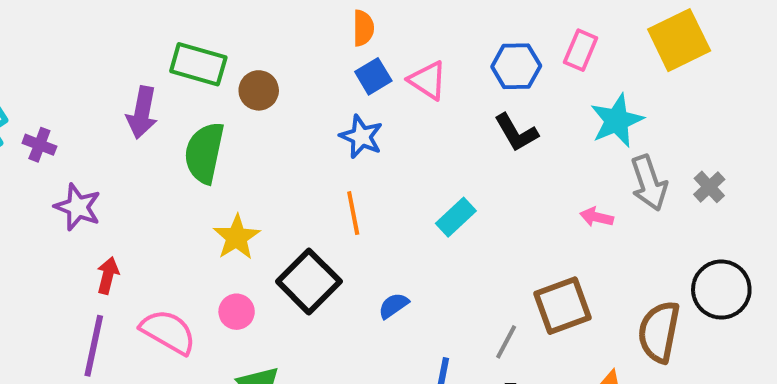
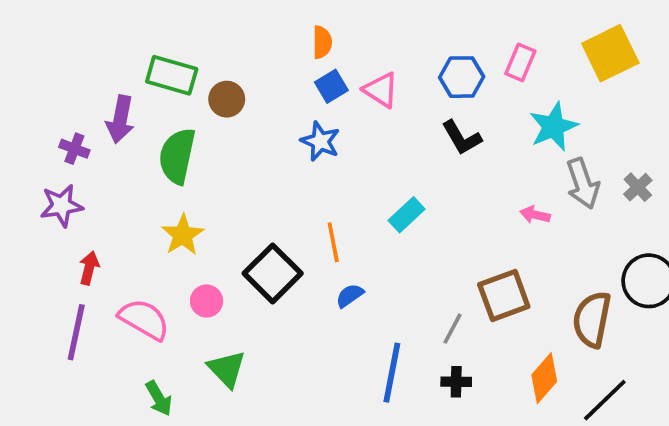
purple cross: (39, 145) -> (74, 149), moved
purple star: (78, 207) -> (62, 206), turned -30
orange line: (353, 213) -> (333, 242), moved
yellow star: (237, 237) -> (183, 235), moved

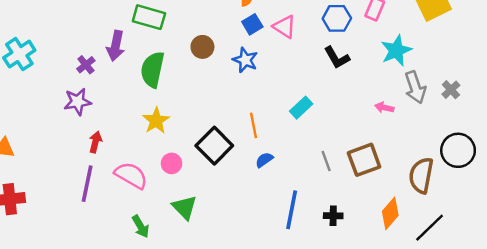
brown circle: (227, 99) -> (202, 47), moved
purple cross: (74, 149) -> (86, 65), turned 30
gray line: (452, 329) -> (326, 161), moved, turned -48

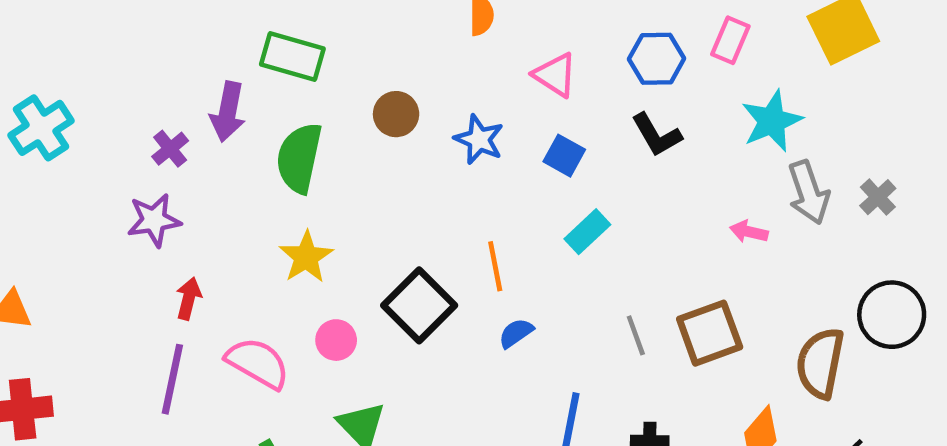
blue square: (252, 24) -> (564, 156), moved, turned -30

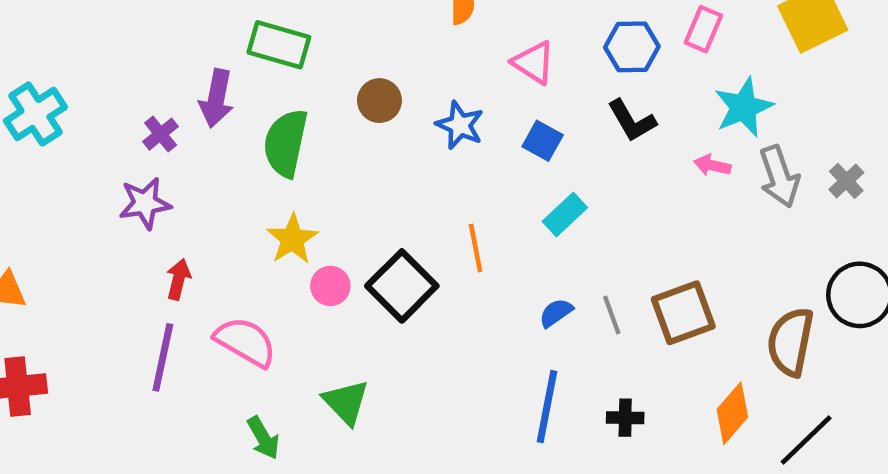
pink arrow: (749, 232) -> (712, 165), moved
blue semicircle: (516, 333) -> (556, 313), moved
pink circle: (336, 340) -> (330, 286), moved

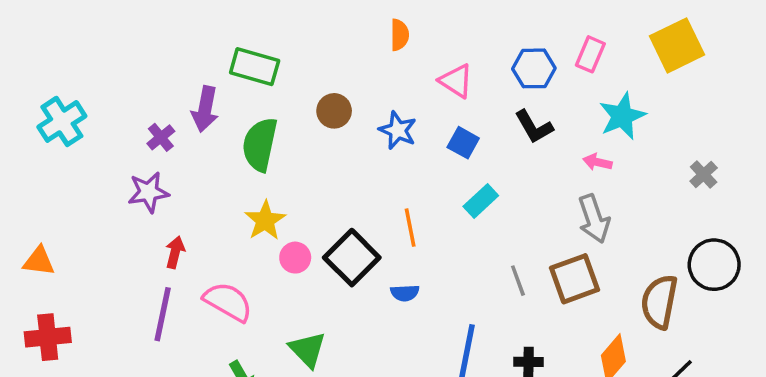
gray arrow: (779, 176) -> (594, 219), moved
blue semicircle: (556, 313) -> (405, 293), moved, turned -148

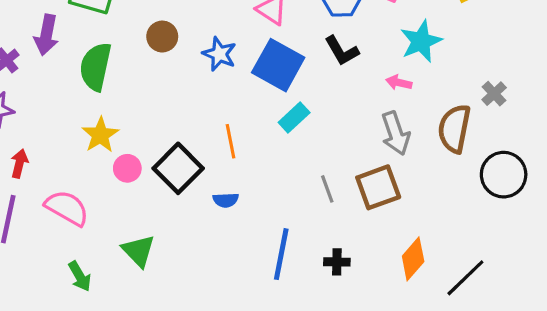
blue square: (463, 143) -> (278, 65), size x1.8
brown semicircle: (659, 302) -> (454, 129), moved

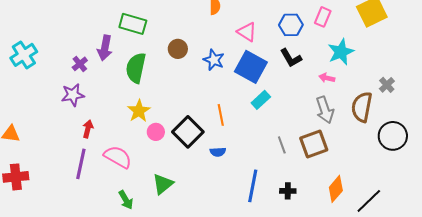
green triangle: (138, 251) -> (163, 184), turned 35

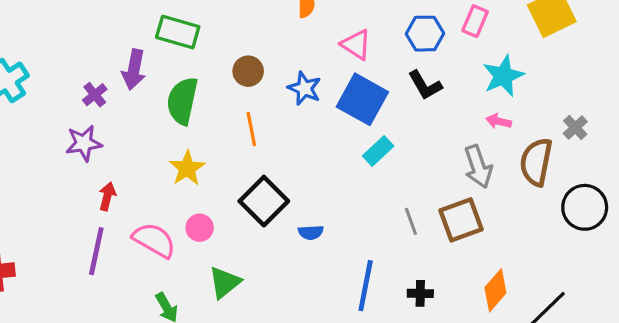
pink arrow: (327, 78) -> (499, 121), moved
orange line: (221, 115) -> (251, 129), moved
pink circle: (156, 132) -> (200, 228), moved

